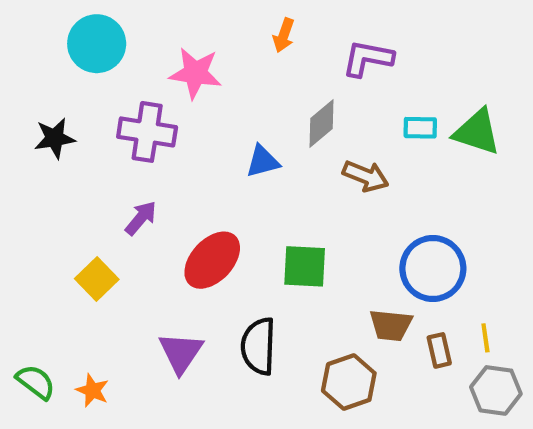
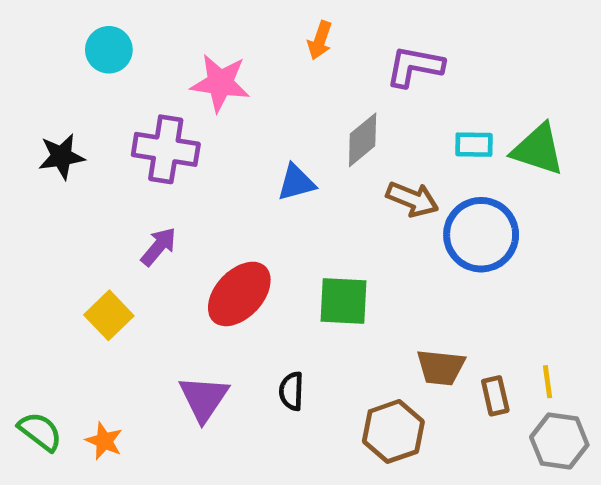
cyan circle: (97, 44) -> (109, 50), size x0.7
blue circle: (433, 269) -> (481, 235), moved
black semicircle: (258, 346) -> (291, 391), size x0.6

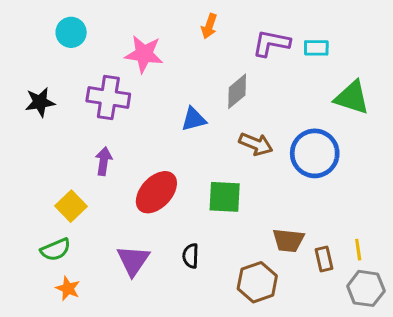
cyan rectangle: (474, 145) -> (316, 48), moved
brown arrow: (412, 199) -> (256, 144), moved
purple arrow: (159, 247) -> (104, 161), turned -32
green semicircle: (40, 431) -> (56, 250), moved, turned 120

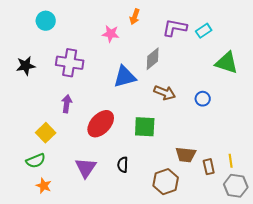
cyan rectangle: (316, 48) -> (204, 31), turned -35
pink star: (144, 54) -> (111, 34), moved, size x0.7
blue triangle: (194, 119) -> (125, 77), size x1.4
blue circle: (315, 153) -> (203, 99), size x0.5

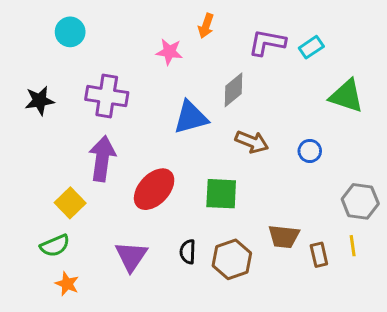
purple arrow: (67, 104) -> (102, 159), size x1.6
brown hexagon: (166, 182) -> (232, 259), moved
gray hexagon: (236, 186) -> (360, 201), moved

